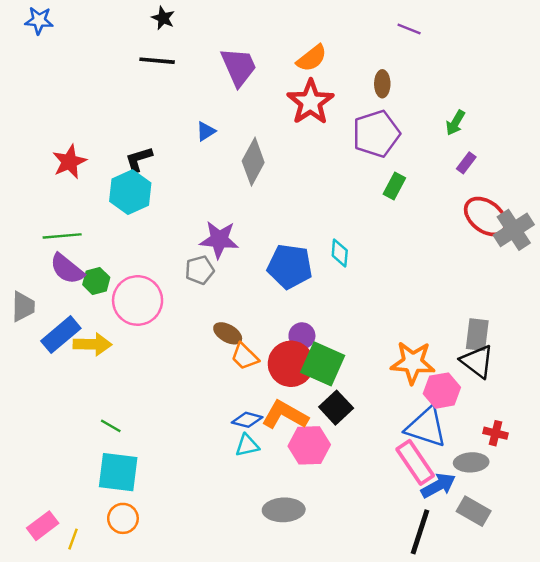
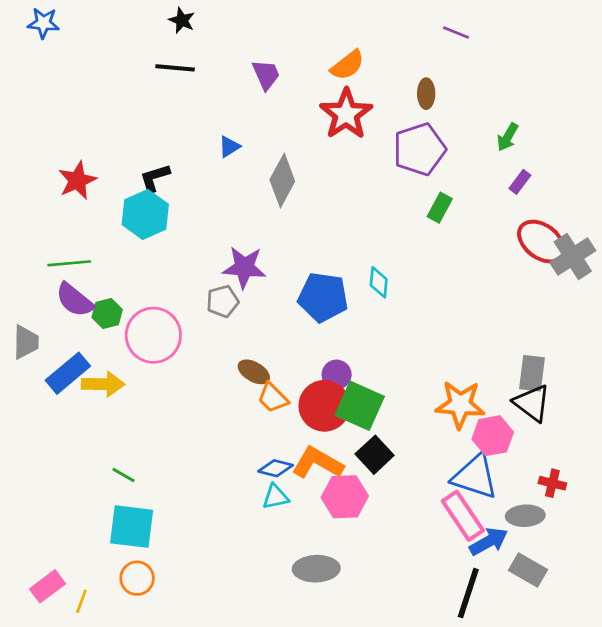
purple trapezoid: (239, 67) -> (266, 75), size x0.7

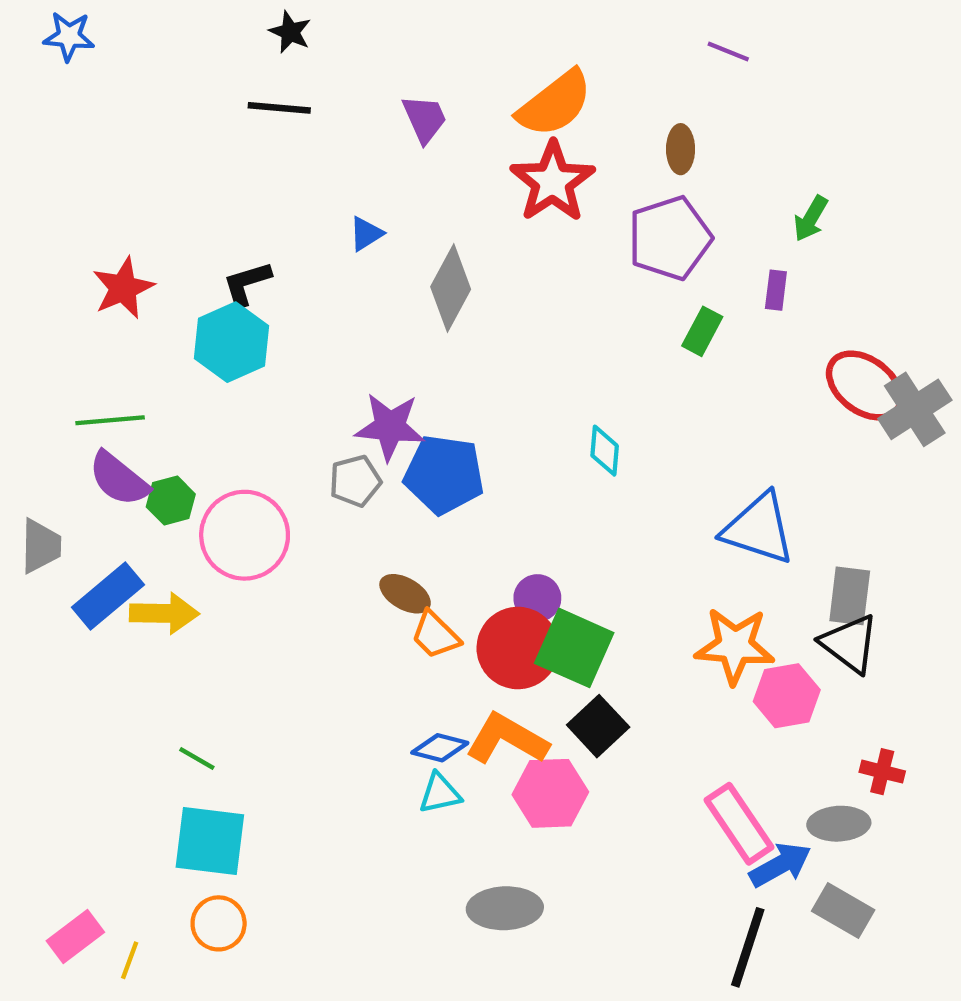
orange semicircle: (347, 65) -> (555, 104), size x1.4
purple rectangle: (520, 182) -> (776, 290), moved, turned -30
blue pentagon: (323, 297) -> (444, 474), moved
blue triangle: (475, 476) -> (759, 529), moved

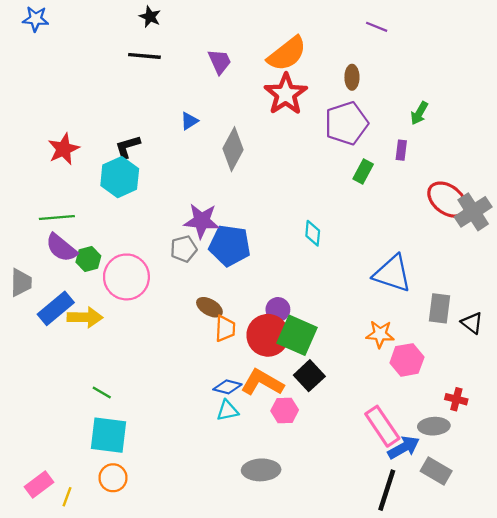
orange trapezoid: (435, 635) -> (225, 329), turned -132
black triangle: (850, 644) -> (472, 323), moved, size x0.7
orange star: (735, 646) -> (380, 334), size x0.7
pink hexagon: (550, 793) -> (285, 410), size x0.7

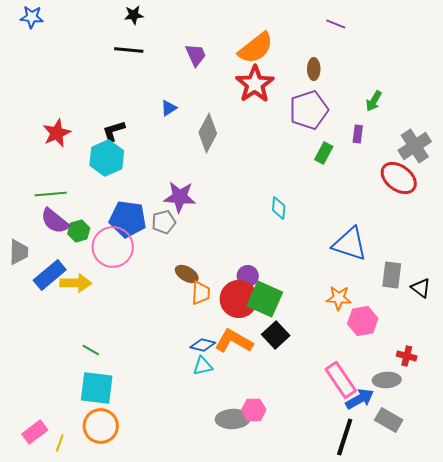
black star: (150, 17) -> (134, 15), turned -30
gray cross: (473, 212) -> (415, 146), moved
blue pentagon: (230, 246) -> (128, 219), moved
pink hexagon: (285, 410) -> (254, 410), moved
orange circle: (113, 478) -> (101, 426), size x1.4

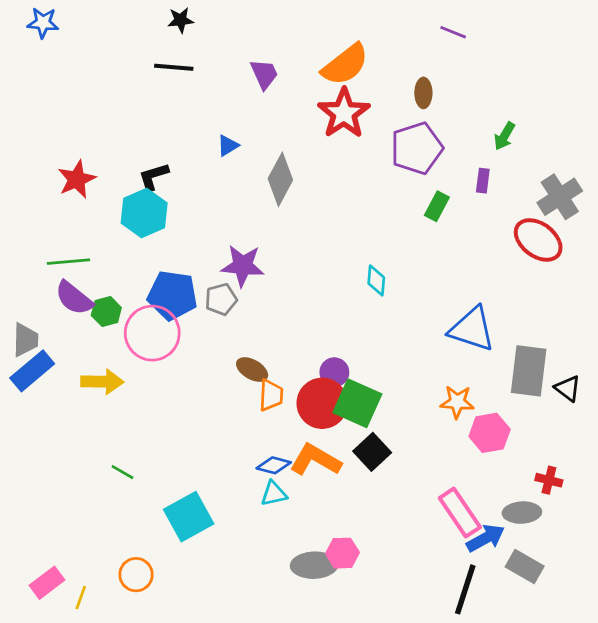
blue rectangle: (50, 275) -> (32, 371), moved
gray rectangle: (392, 275) -> (529, 371), size x1.4
cyan square: (97, 388) -> (189, 517), moved, turned -36
orange circle: (101, 426) -> (136, 575), size x0.7

